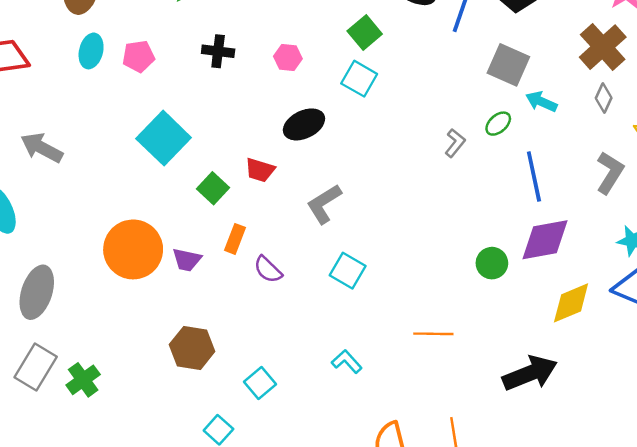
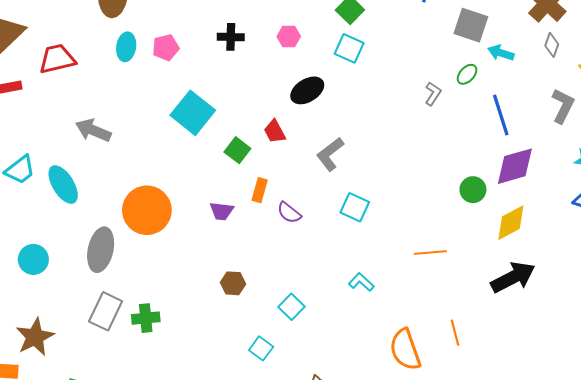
red trapezoid: (260, 170) -> (275, 131), turned 50
orange circle: (133, 249) -> (147, 210), moved
yellow diamond: (571, 303) -> (511, 223), moved
brown hexagon: (192, 348) -> (233, 283), size x0.7
green cross: (83, 380) -> (146, 318), turned 36

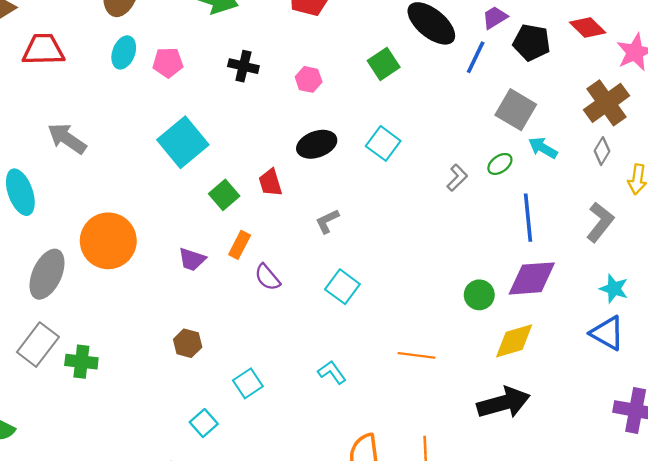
cyan square: (349, 48) -> (383, 143), moved
gray L-shape: (330, 154) -> (327, 221), size x0.7

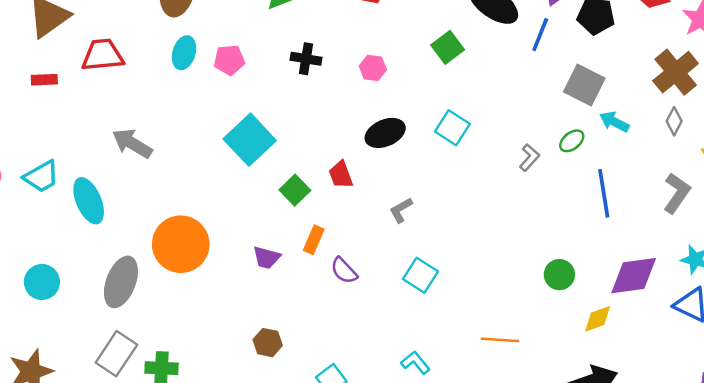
purple diamond: (532, 278) -> (634, 276), moved
yellow diamond: (514, 341) -> (598, 319), size x0.7

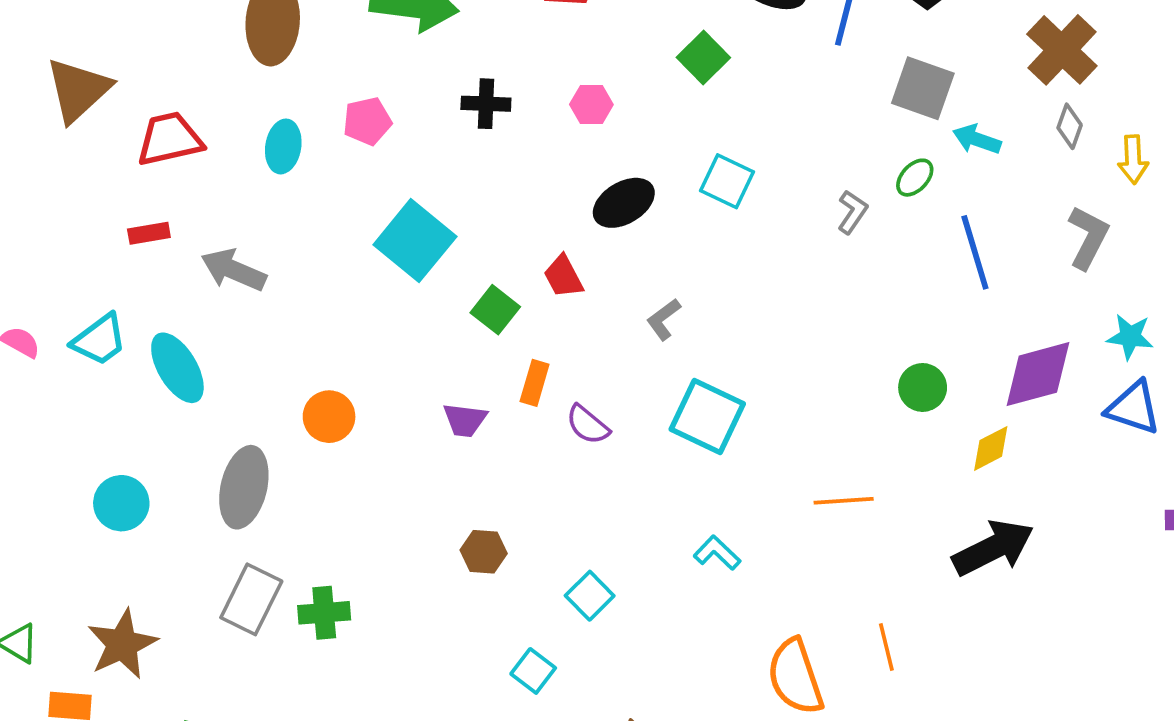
cyan ellipse: (184, 53) -> (283, 146), moved
red rectangle: (44, 80) -> (149, 233), moved
orange circle: (181, 244) -> (329, 417), size x0.6
cyan square: (420, 275) -> (707, 416), size x1.4

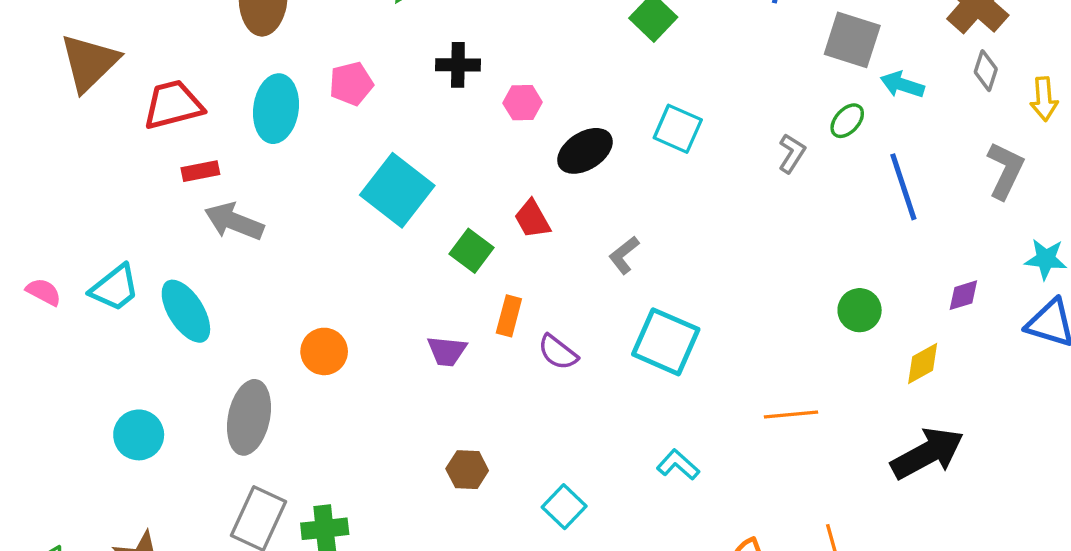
pink hexagon: (591, 104) -> (523, 103), moved
cyan ellipse: (283, 146) -> (276, 109), size x1.4
red rectangle: (149, 233) -> (200, 171), moved
purple diamond: (1038, 374) -> (963, 295), size x0.5

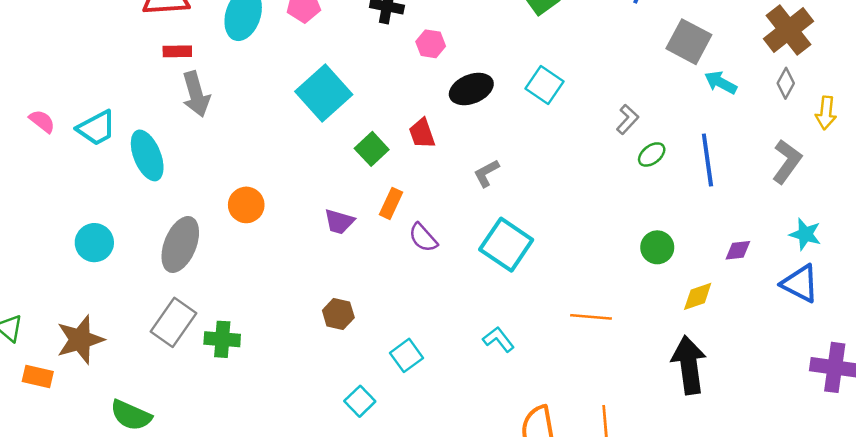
green ellipse: (847, 121) -> (652, 154), moved
gray arrow: (234, 221) -> (196, 94), turned -138
black arrow: (927, 453) -> (689, 365), turned -80

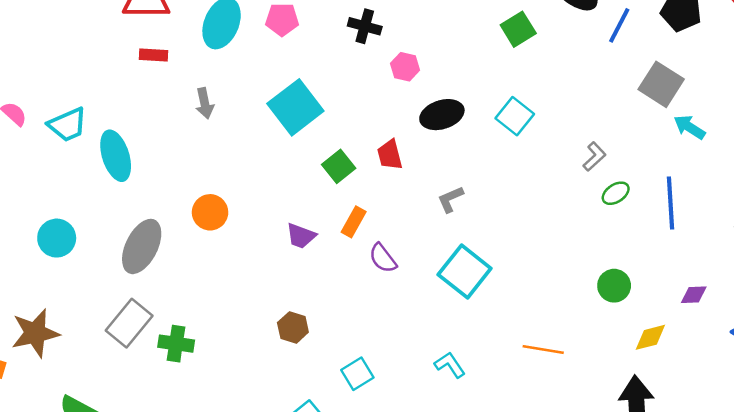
gray arrow: (196, 94) -> (205, 103), moved, size x0.7

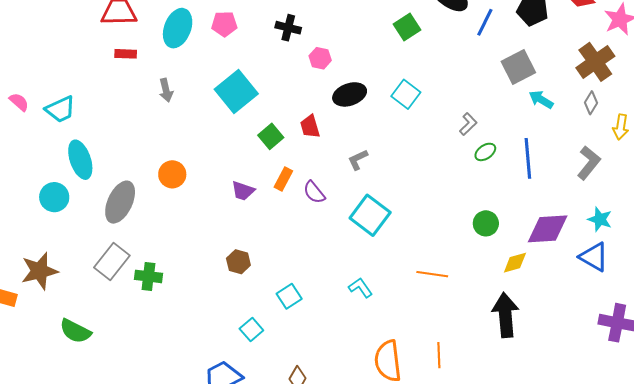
gray square: (661, 84) -> (518, 67), turned 32
cyan ellipse: (116, 156) -> (80, 160), moved
purple semicircle: (383, 258) -> (314, 192), moved
purple diamond: (694, 295) -> (548, 229), size x2.0

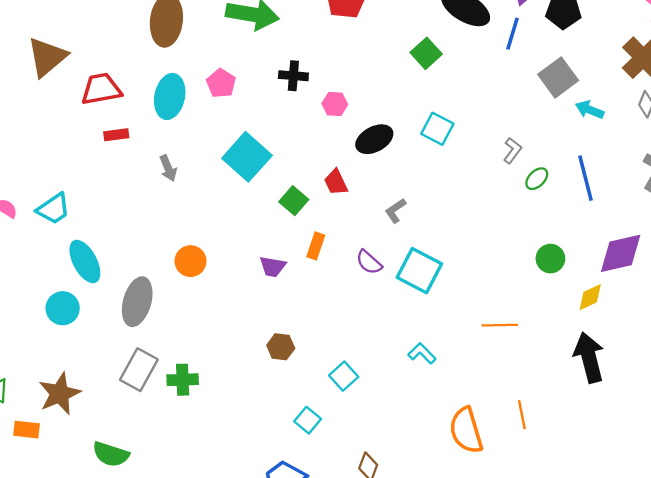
pink pentagon: (224, 24) -> (221, 83), turned -30
purple semicircle: (314, 192) -> (369, 262), moved

